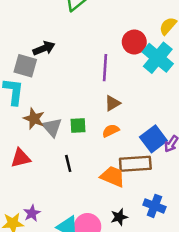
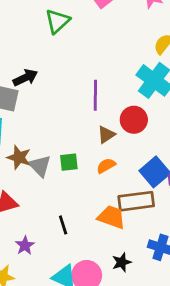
red circle: (134, 42) -> (134, 120), moved
black line: (68, 163) -> (63, 225), moved
purple star: (32, 213) -> (25, 245), moved

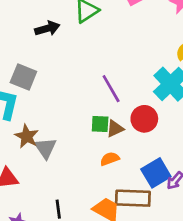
black arrow: (25, 78) -> (47, 28), moved
purple line: (95, 95) -> (111, 89), turned -40
green square: (69, 162) -> (100, 124), moved

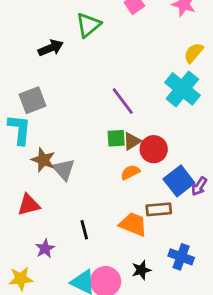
gray square: (23, 77) -> (33, 100), turned -36
red circle: (144, 119) -> (154, 149), moved
brown rectangle: (133, 198) -> (159, 209), size x0.7

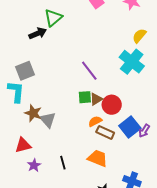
green triangle: (88, 25) -> (53, 18), moved
brown rectangle: (159, 209) -> (105, 132), moved, turned 30
purple star: (45, 249) -> (34, 165), moved

